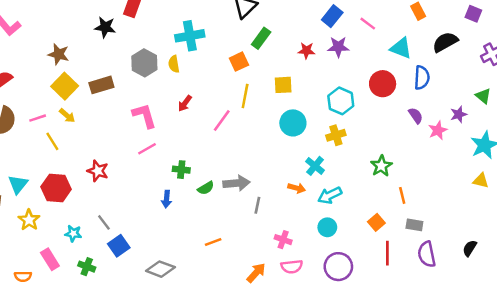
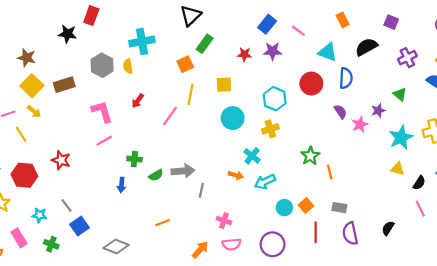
orange line: (402, 195) -> (330, 172), moved
cyan circle: (327, 227) -> (284, 208), moved

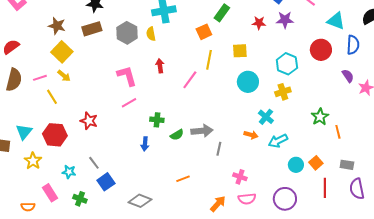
brown rectangle: (64, 85) -> (92, 29), moved
red arrow: (138, 101) -> (160, 66), turned 136

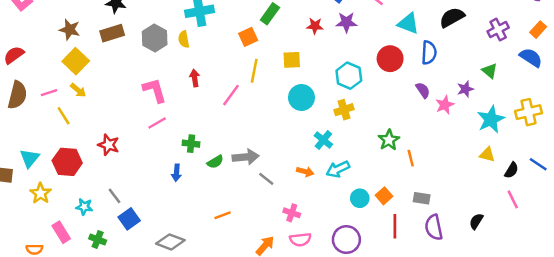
orange arrow: (251, 135) -> (305, 172), moved
gray line: (219, 149) -> (266, 179), turned -64

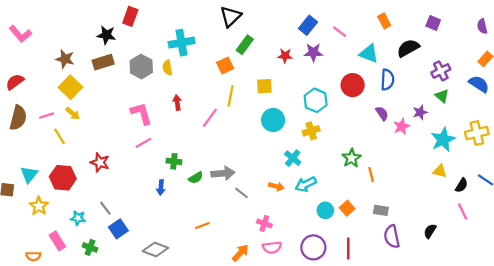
purple cross: (498, 30) -> (441, 71), moved
red line: (395, 226) -> (348, 248), moved

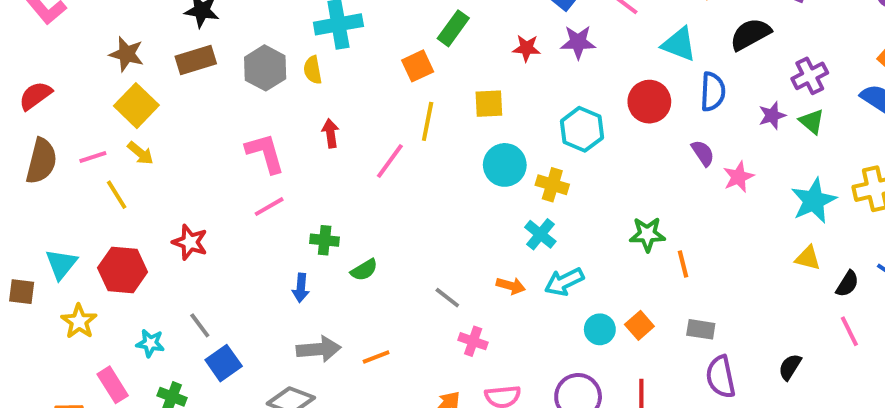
purple star: (420, 112) -> (772, 115), moved
yellow cross: (311, 131) -> (552, 185), moved, turned 35
green star: (351, 158) -> (647, 234), turned 30
gray arrow: (223, 173) -> (319, 349), moved
pink cross: (264, 223) -> (473, 341), moved

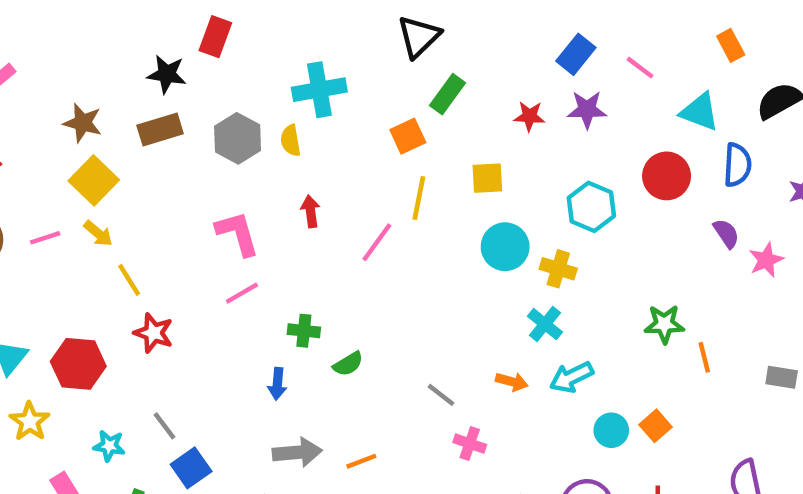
yellow line: (117, 195) -> (129, 280), moved
gray rectangle: (701, 329) -> (782, 377), moved

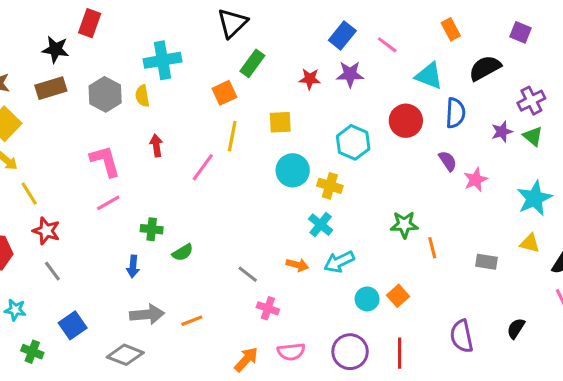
gray line: (165, 426) -> (52, 271), moved

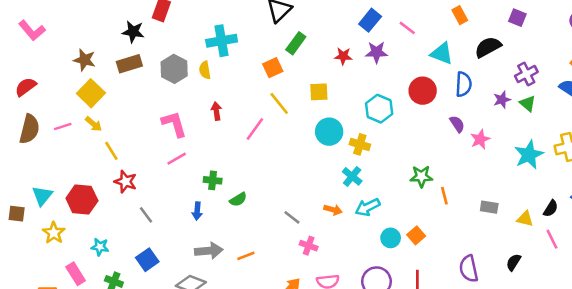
yellow line: (232, 136) -> (279, 103), turned -50
yellow triangle: (530, 243) -> (525, 219), moved
gray line: (52, 271) -> (146, 215), moved

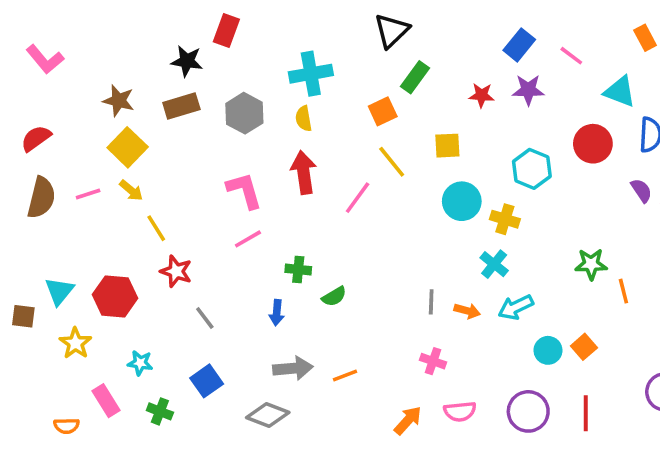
yellow semicircle: (205, 70) -> (304, 119), moved
red arrow: (216, 111) -> (304, 172), size x1.6
gray line: (292, 217) -> (431, 302), moved, turned 54

